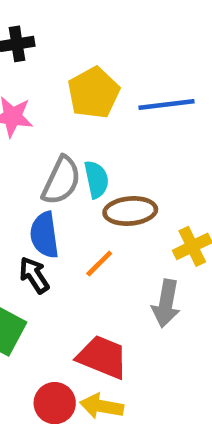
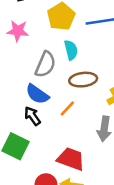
cyan semicircle: (96, 179) -> (71, 50), moved
blue semicircle: (44, 235) -> (37, 94), turned -45

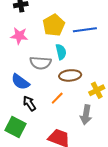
gray semicircle: (45, 64) -> (40, 63), turned 70
blue semicircle: (37, 94) -> (20, 82), moved

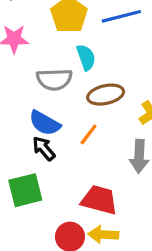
blue semicircle: (20, 82) -> (45, 123), moved
green square: (15, 127) -> (25, 190), turned -35

